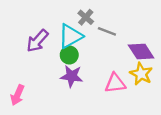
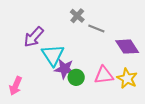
cyan triangle: (70, 36) -> (53, 55), moved, turned -35
green circle: (69, 55) -> (76, 77), moved
yellow star: (141, 74) -> (127, 78), moved

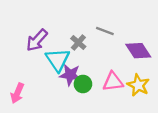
gray cross: (77, 16) -> (78, 43), moved

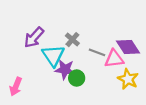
gray line: (105, 31) -> (97, 52), moved
pink triangle: (113, 82) -> (114, 59), moved

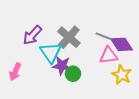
gray cross: (72, 40) -> (69, 37), size x1.6
gray line: (97, 52) -> (103, 36), moved
pink arrow: (16, 87) -> (15, 72), moved

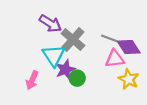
purple arrow: (32, 35) -> (50, 23), moved, turned -100
purple star: (62, 66) -> (65, 70), turned -30
pink arrow: (15, 72) -> (32, 80), moved

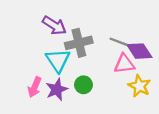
gray cross: (73, 39) -> (79, 43), turned 35
purple star: (65, 70) -> (57, 89), moved

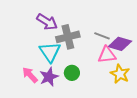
purple diamond: (139, 51) -> (120, 44), turned -40
pink arrow: (35, 87) -> (30, 75), turned 114

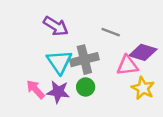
gray line: (102, 36) -> (111, 32), moved
gray cross: (68, 37) -> (84, 60), moved
purple star: (49, 77) -> (58, 92), turned 30

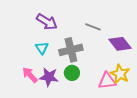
purple diamond: (143, 52) -> (120, 44), turned 35
cyan triangle: (59, 62) -> (42, 48), moved, size x0.6
pink triangle: (127, 66) -> (107, 81), moved

